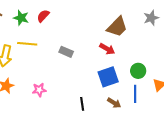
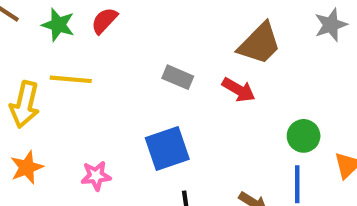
gray rectangle: (66, 52) -> (178, 77), moved
blue square: (108, 77) -> (167, 149), moved

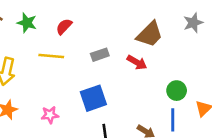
red semicircle: (104, 21) -> (64, 27), moved
gray rectangle: (178, 77) -> (100, 55), turned -42
yellow line: (71, 79) -> (51, 56), moved

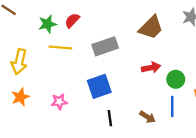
green star: (27, 23) -> (47, 24), moved, turned -30
gray rectangle: (100, 55) -> (105, 46), size x1.5
red arrow: (137, 62) -> (151, 68), moved, turned -42

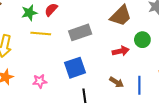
green circle: (176, 79) -> (142, 40), moved
brown arrow: (147, 117) -> (116, 82), moved

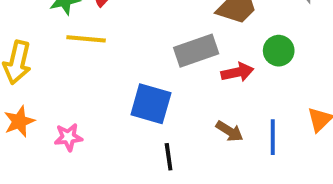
gray rectangle: (80, 32) -> (196, 51), moved
blue square: (75, 68) -> (151, 104), turned 35
pink star: (40, 81) -> (68, 137), moved

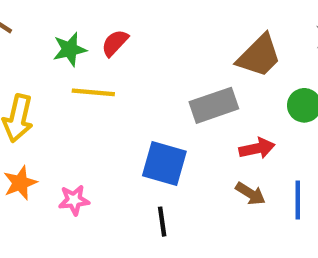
red arrow: (237, 72) -> (257, 148), moved
black line: (169, 157) -> (162, 222), moved

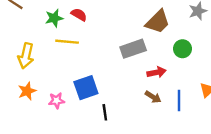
red semicircle: (115, 43) -> (79, 15), turned 77
blue square: (164, 163) -> (86, 88), moved, turned -35

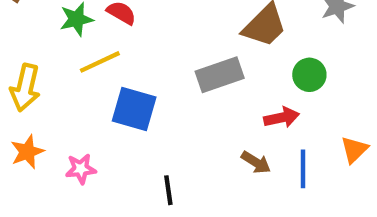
yellow line: (67, 42) -> (100, 62), turned -30
red arrow: (157, 72) -> (282, 118), moved
blue square: (86, 88) -> (134, 109), moved, turned 35

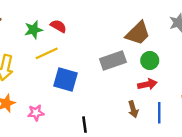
green circle: (309, 75) -> (150, 61), moved
brown arrow: (256, 162) -> (133, 109), turned 42

